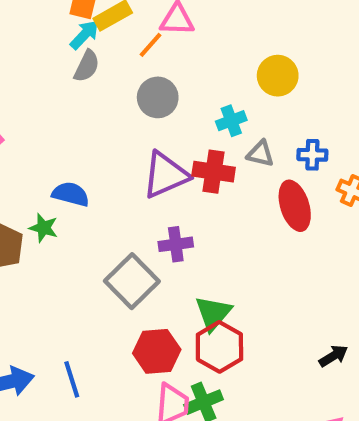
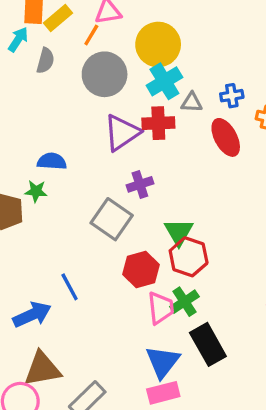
cyan arrow: (85, 35) -> (18, 39), moved
yellow circle: (278, 76) -> (158, 44), moved, size x1.4
gray circle: (158, 97) -> (105, 74), size x1.4
cyan cross: (231, 121) -> (164, 81), size x1.5
blue line: (72, 379) -> (70, 287), moved

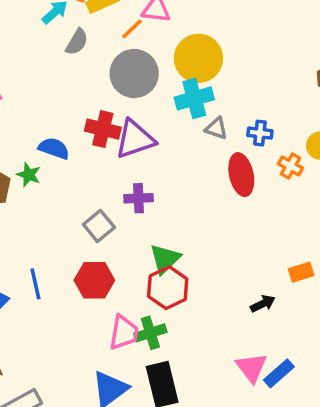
red cross: (158, 123) -> (103, 129), moved
gray square: (112, 219) -> (99, 226), size x0.7
red hexagon: (141, 270) -> (94, 280), moved

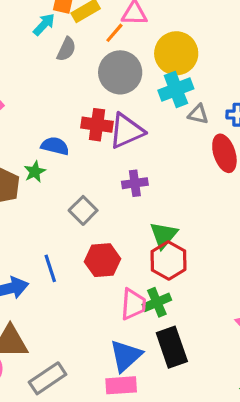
green star: (29, 175) -> (35, 172), turned 30
gray square: (99, 226) -> (83, 210), moved

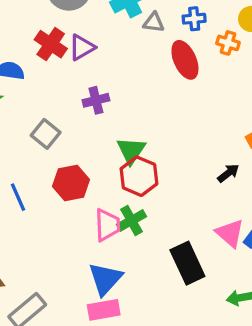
red cross: (97, 125) -> (51, 44), turned 32
purple triangle: (127, 131) -> (82, 47), size x0.7
black rectangle: (172, 347) -> (187, 263), moved

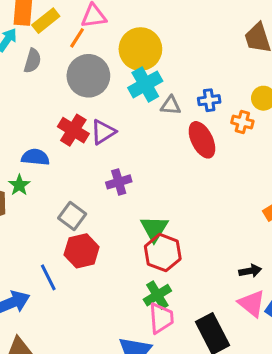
black arrow: (228, 173) -> (250, 271), moved, turned 30
red hexagon: (71, 183) -> (82, 251), moved
pink trapezoid: (107, 225) -> (161, 318), moved

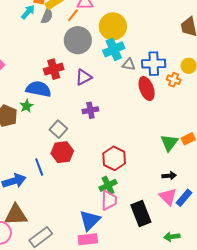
gray semicircle: (32, 61) -> (47, 16), moved
blue cross: (209, 100) -> (154, 64), size x1.6
red cross: (73, 130) -> (54, 69), moved, turned 36
blue semicircle: (35, 157) -> (39, 89), size x1.4
green triangle: (154, 228) -> (169, 143), moved

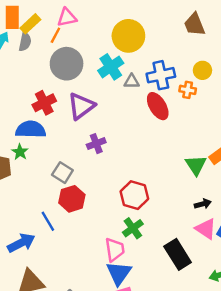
yellow circle: (113, 26) -> (128, 36), moved
purple triangle: (84, 77) -> (81, 106), size x1.4
pink trapezoid: (109, 200) -> (115, 250), moved

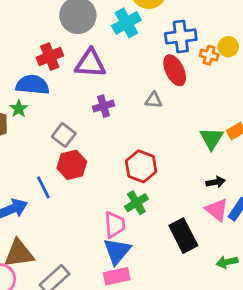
yellow circle: (202, 70) -> (228, 47), moved
gray triangle: (132, 81) -> (154, 100), moved
purple triangle: (81, 106) -> (90, 63), turned 36

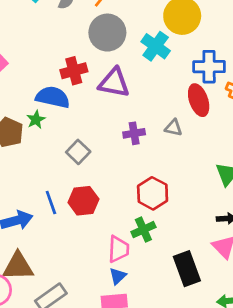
cyan cross: (126, 23) -> (156, 46), turned -32
purple cross: (104, 106) -> (134, 133), moved
red hexagon: (72, 165) -> (83, 201), moved
blue triangle: (117, 251) -> (118, 276), size x0.6

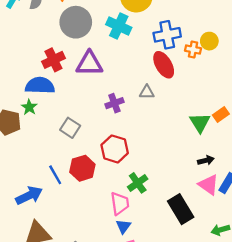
red hexagon: (153, 193) -> (115, 149), moved

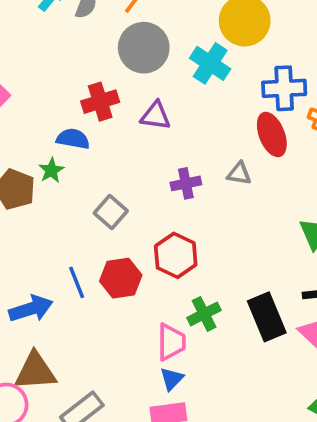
purple triangle: (89, 64) -> (156, 116), size x0.7
blue semicircle: (40, 86) -> (73, 139), size x0.7
black rectangle: (181, 209) -> (267, 317), moved

